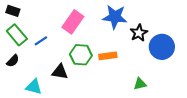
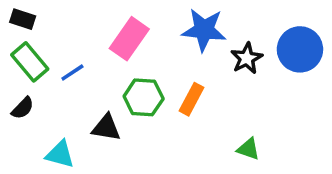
blue circle: (162, 47) -> (300, 49), moved
orange rectangle: (108, 56) -> (192, 99), turned -54
green triangle: (140, 84) -> (248, 149), turned 32

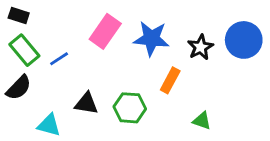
blue star: (204, 30) -> (151, 39), moved
green hexagon: (144, 97) -> (130, 108), moved
orange rectangle: (192, 99) -> (170, 80), moved
black semicircle: (23, 108) -> (19, 88), size x1.4

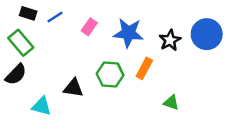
black rectangle: (19, 15) -> (28, 13), moved
pink rectangle: (105, 31) -> (89, 27), size x0.6
blue line: (59, 59) -> (55, 17), moved
green hexagon: (130, 108) -> (110, 74), moved

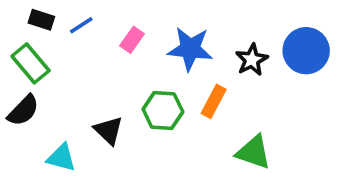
black triangle: (73, 88) -> (109, 130), turned 35
green triangle: (171, 103) -> (254, 152), size x1.5

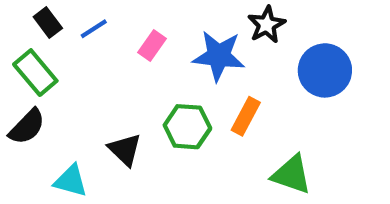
black rectangle: (41, 20) -> (48, 23), turned 35
blue circle: (306, 51) -> (325, 70), moved
black star: (252, 60) -> (267, 25), moved

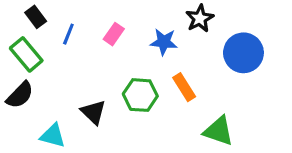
blue line: (94, 29) -> (68, 34), moved, turned -35
blue star: (219, 56) -> (164, 42), size x0.7
orange rectangle: (246, 116) -> (184, 87), turned -60

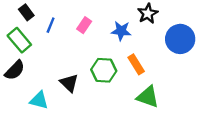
green triangle: (218, 131) -> (148, 97), moved

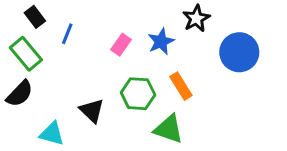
pink rectangle: (84, 25) -> (121, 45), moved
blue star: (121, 31) -> (161, 41), turned -30
green triangle: (148, 97) -> (169, 129), moved

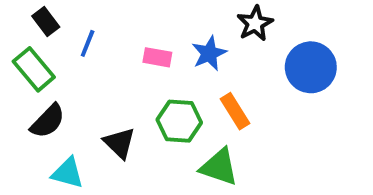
pink rectangle: (121, 45) -> (157, 57), turned 65
black semicircle: (20, 94) -> (48, 121), moved

